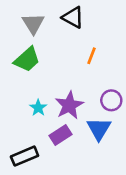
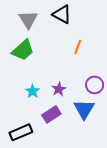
purple star: (69, 105) -> (59, 89), size x0.6

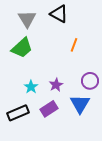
black rectangle: (21, 132) -> (18, 113), moved

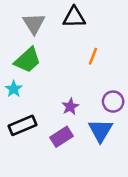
black triangle: (59, 14) -> (74, 17), turned -30
cyan star: (31, 87) -> (14, 89), moved
black rectangle: (18, 113) -> (22, 125), moved

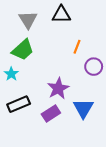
purple circle: (113, 102) -> (94, 67), moved
purple star: (70, 107) -> (58, 88), size x1.5

